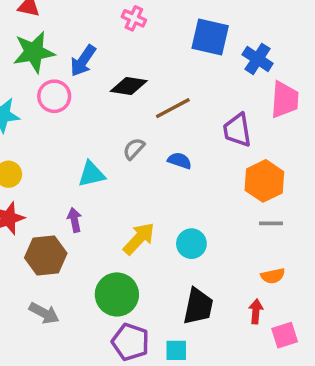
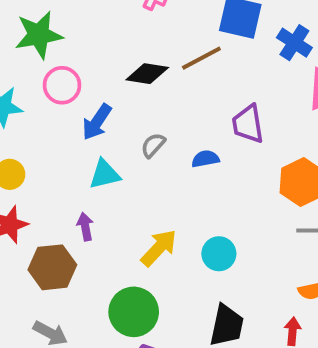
blue arrow: (83, 61) -> (97, 122), moved
brown line: (173, 108) -> (201, 58), moved
purple trapezoid: (237, 130) -> (248, 124), moved
blue semicircle: (180, 161) -> (205, 159), turned -30

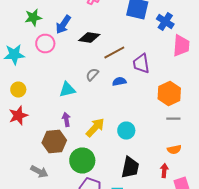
green star: (39, 35) -> (33, 18), size x0.7
brown line: (201, 58) -> (114, 52), moved
blue arrow: (97, 122) -> (63, 24), moved
purple arrow: (85, 227) -> (66, 120), moved
brown hexagon: (52, 267) -> (54, 142), moved

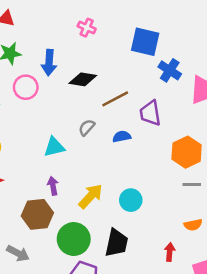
blue cross: (165, 22) -> (170, 70), moved
blue arrow: (63, 24) -> (49, 63), turned -30
black trapezoid: (130, 168) -> (117, 243), moved
red arrow: (164, 170) -> (170, 252), moved

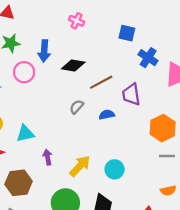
blue square: (145, 42) -> (127, 33), size x0.7
cyan triangle: (54, 147) -> (25, 134), moved
brown hexagon: (37, 214) -> (18, 183), moved

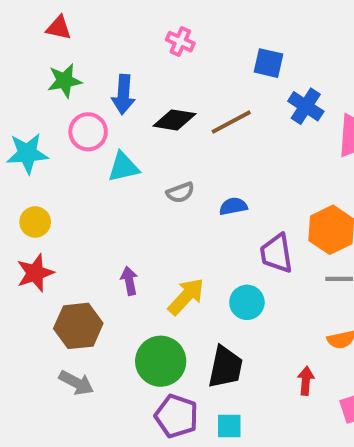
brown line: (101, 82) -> (231, 122), moved
purple trapezoid: (131, 95) -> (276, 253), moved
gray semicircle: (77, 107) -> (180, 193), turned -152
cyan triangle: (25, 134) -> (123, 167), moved

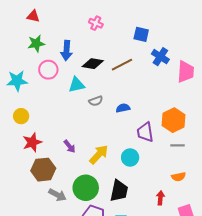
cyan triangle: (123, 167) -> (77, 85), moved
red star: (35, 273) -> (32, 142), moved
purple arrow: (129, 281) -> (70, 146), turned 152
gray arrow: (76, 383) -> (57, 195), moved

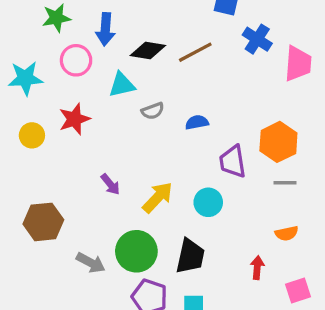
red star: (32, 142) -> (74, 119), moved
brown hexagon: (43, 170) -> (43, 222), moved

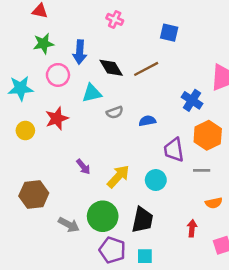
blue cross: (257, 39) -> (192, 100), moved
black diamond: (148, 51) -> (111, 68), turned 50
gray line: (285, 183) -> (202, 170), moved

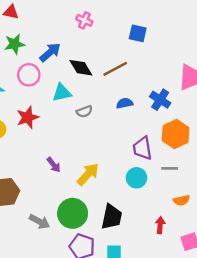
blue arrow: (80, 52) -> (50, 52), turned -135
blue semicircle: (147, 121) -> (125, 103), moved
cyan circle: (156, 180) -> (136, 178), moved

